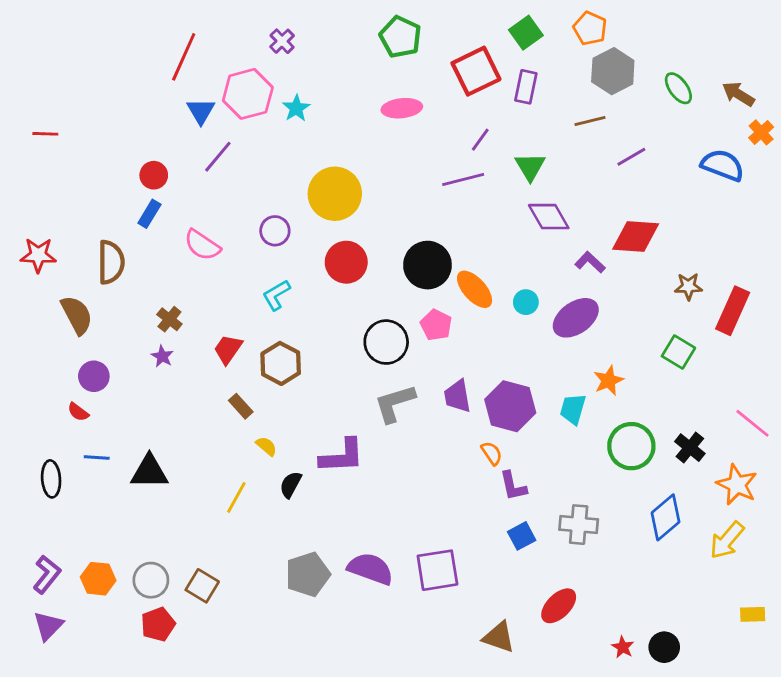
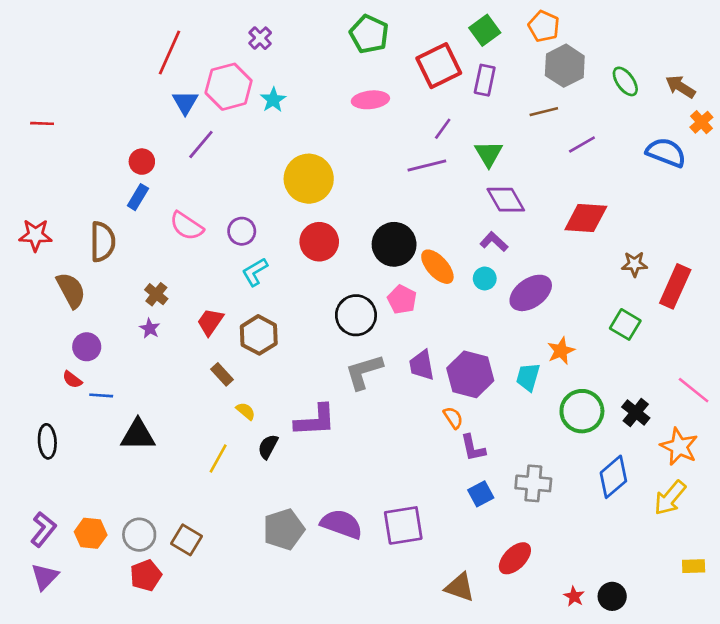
purple circle: (275, 231) -> (242, 231), moved
purple L-shape: (590, 262) -> (494, 242), moved
blue line: (97, 458) -> (101, 395), moved

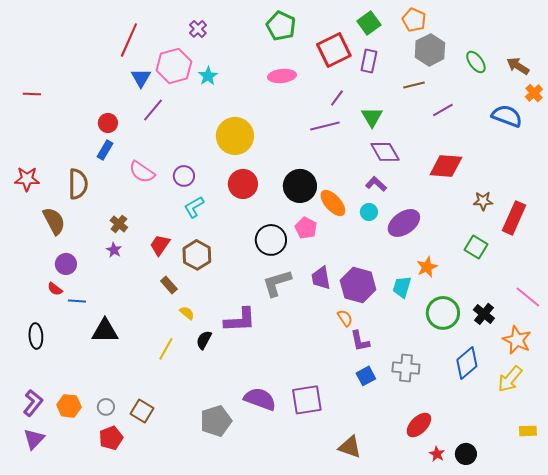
gray pentagon: (284, 529) -> (216, 421), moved
gray circle: (139, 535) -> (106, 407), size x0.7
red ellipse: (515, 558) -> (419, 425), moved

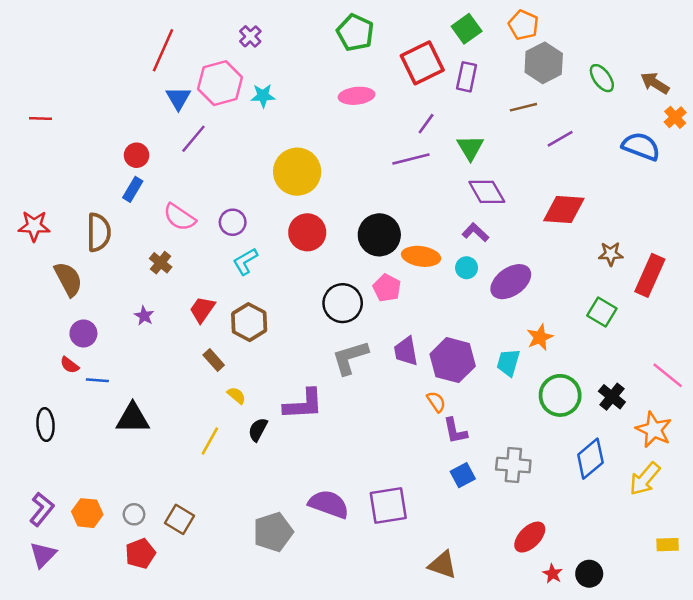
cyan star: (208, 76) -> (263, 96), turned 30
orange ellipse: (333, 203) -> (421, 256), turned -40
brown cross: (119, 224) -> (161, 263), moved

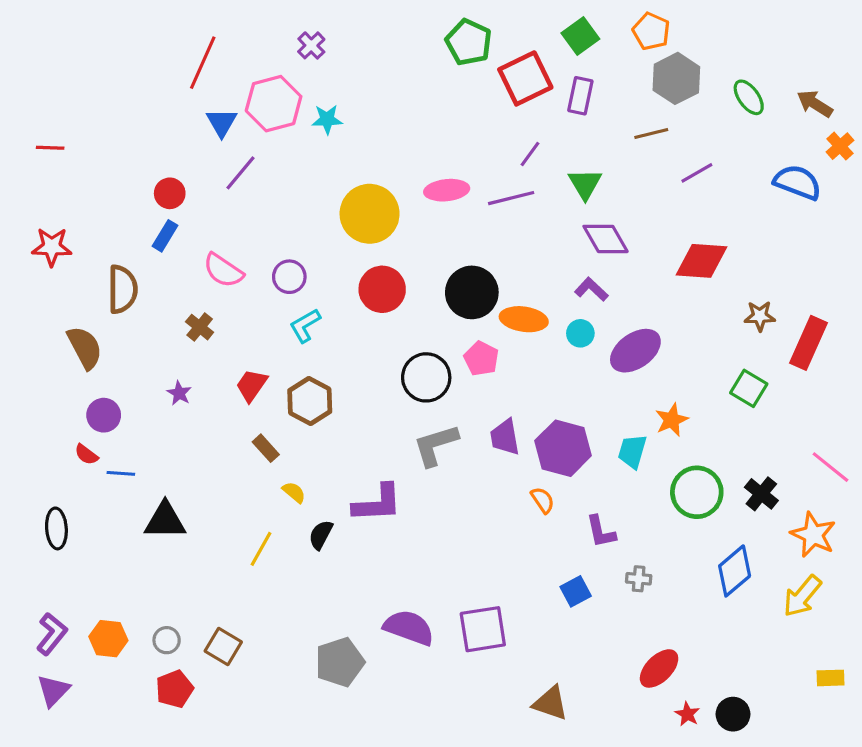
green pentagon: (355, 33) -> (469, 42), moved
pink ellipse: (357, 96) -> (447, 190), moved
red star: (34, 226) -> (52, 247), moved
purple L-shape: (455, 431) -> (601, 532), moved
gray cross: (513, 465) -> (639, 579), size x0.6

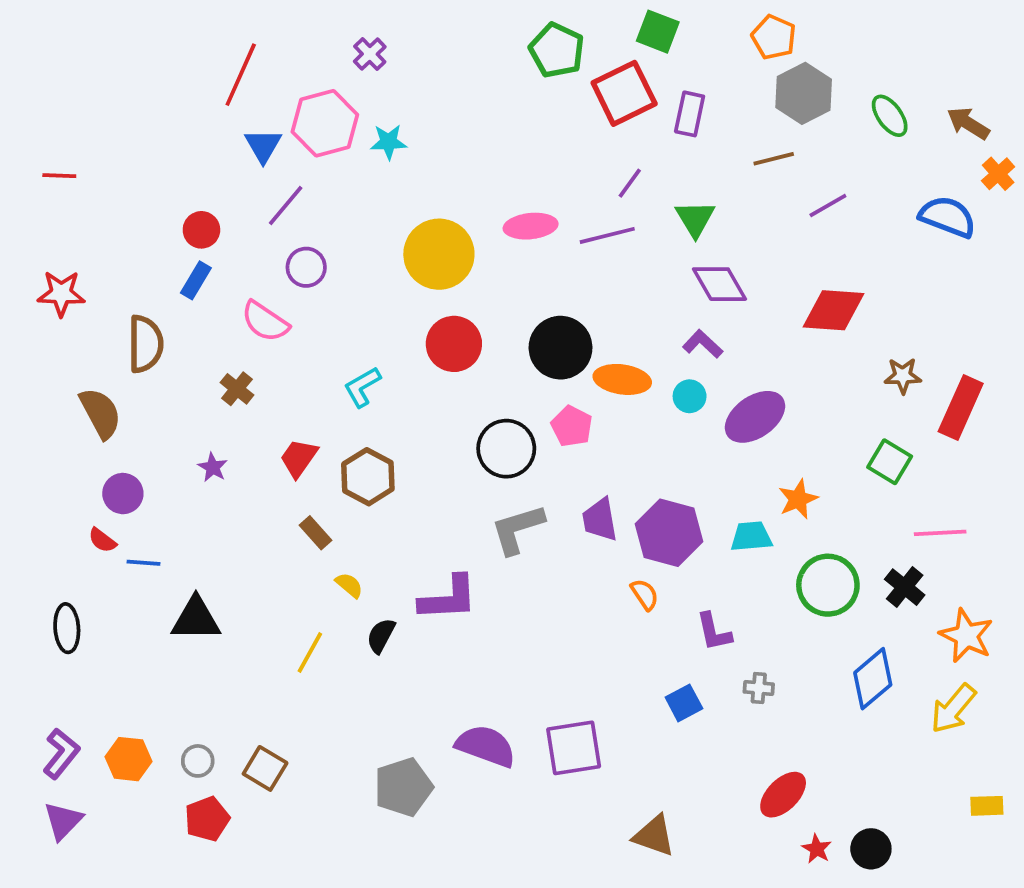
green square: (580, 36) -> (658, 32), moved, turned -33
purple circle: (289, 277) -> (306, 267), moved
cyan trapezoid: (632, 451) -> (751, 537), turned 69
pink line: (831, 467) -> (940, 533), moved, turned -42

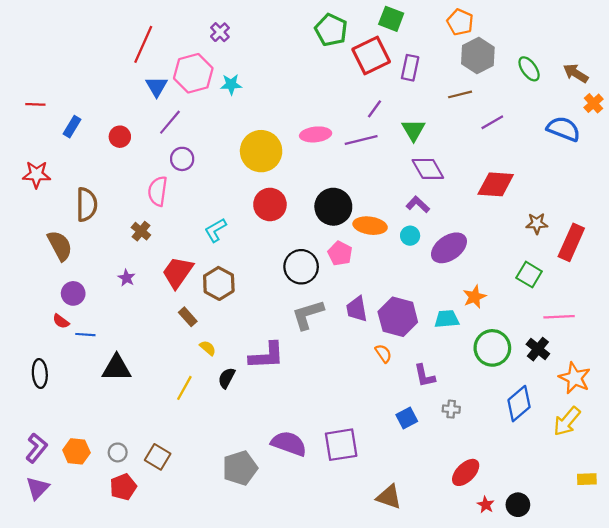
blue rectangle: (196, 280) -> (72, 127), moved
pink semicircle: (265, 321) -> (158, 191), turned 64
red trapezoid: (299, 458) -> (178, 272), size x1.4

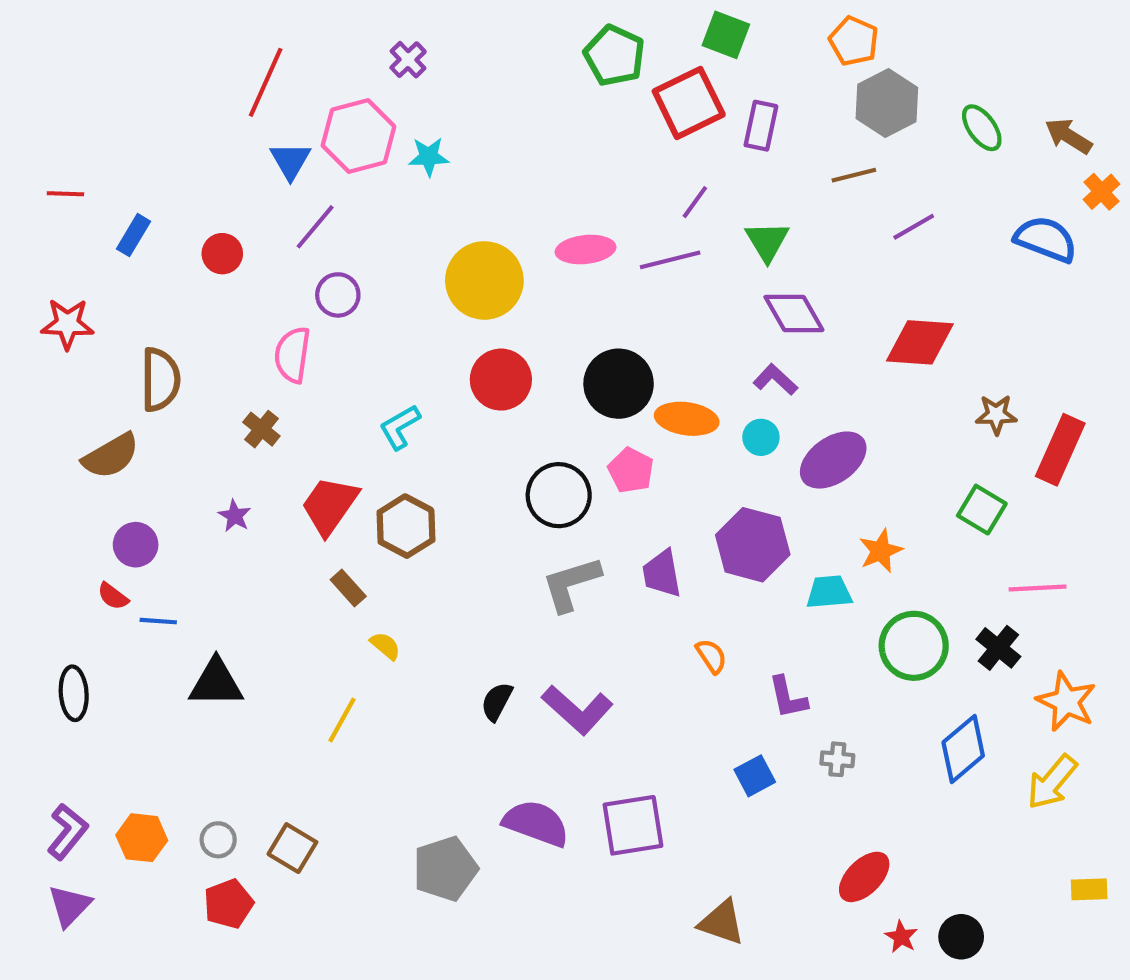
brown semicircle: (60, 246) -> (111, 456), turned 88
purple hexagon: (398, 317) -> (753, 545), moved
purple L-shape: (267, 356) -> (577, 710), moved, turned 45
black semicircle: (227, 378) -> (497, 702), moved

